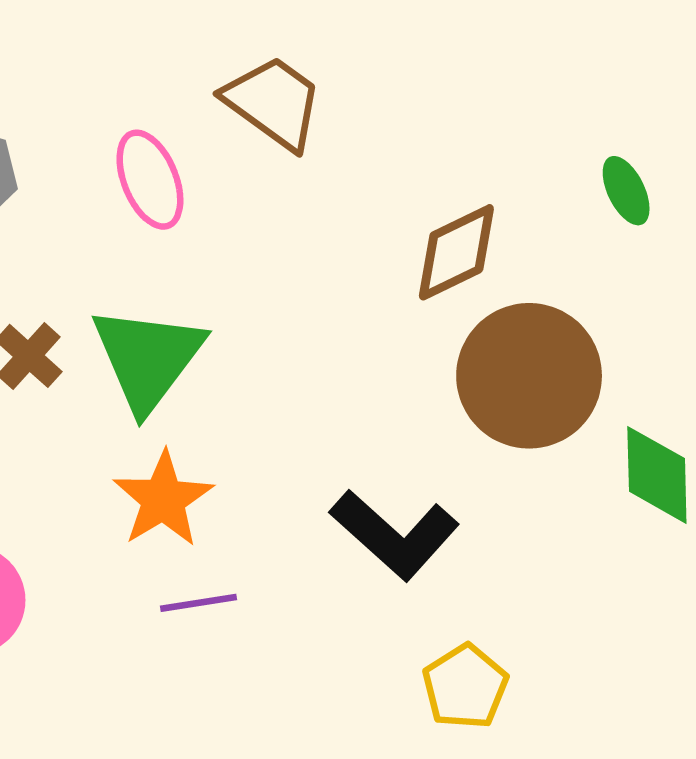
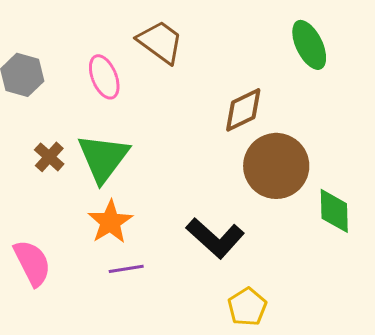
green ellipse: (626, 191) -> (309, 45), moved, size x1.6

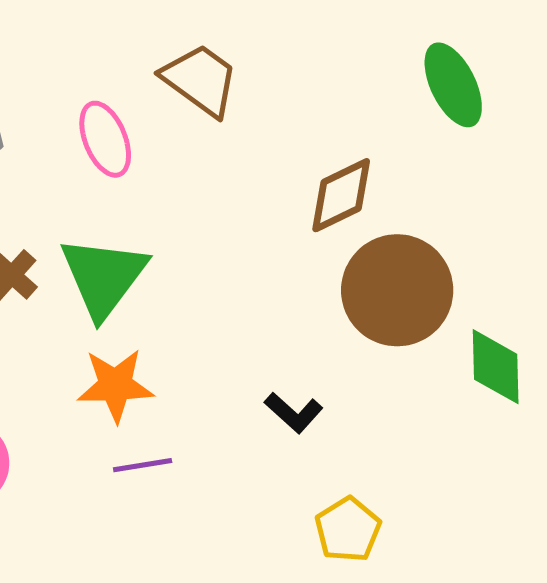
orange star: (110, 222) -> (115, 385), turned 30
black L-shape: (215, 238) -> (294, 412), size x0.6

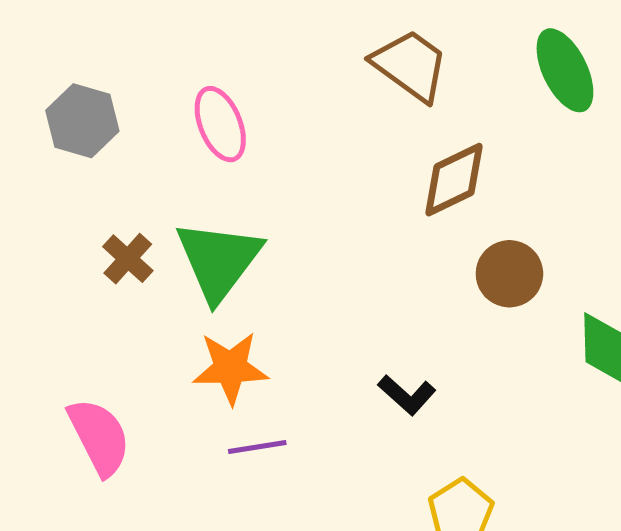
brown trapezoid: (200, 80) -> (410, 65), moved
brown circle: (397, 290) -> (509, 274), size x0.6

